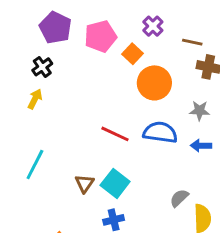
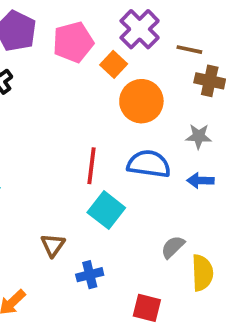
purple cross: (153, 26) -> (140, 29), size x1.5
red line: (115, 134) -> (92, 166), turned 72
brown triangle: (84, 183) -> (53, 245), moved
cyan square: (115, 183) -> (106, 210), moved

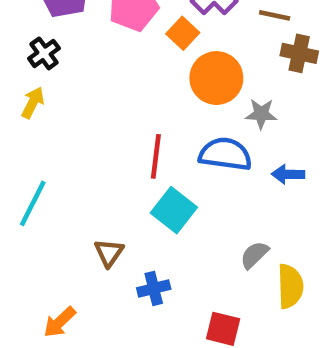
gray star: (199, 136) -> (261, 114), moved

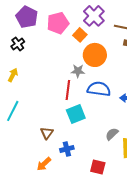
yellow arrow: (33, 103) -> (13, 75), moved
gray star: (261, 114) -> (78, 71), moved
cyan square: (174, 210) -> (76, 114), turned 30
orange arrow: (60, 322) -> (44, 164), moved

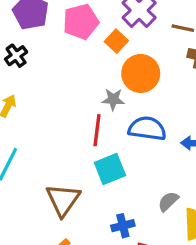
brown triangle: (47, 133) -> (63, 200), size x1.6
blue cross: (67, 149) -> (123, 226), moved

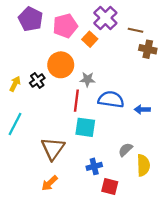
black cross: (16, 56) -> (37, 80), moved
orange circle: (141, 73) -> (61, 65), moved
cyan square: (110, 169) -> (85, 127), turned 30

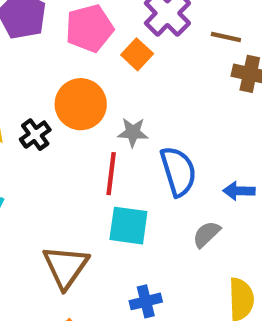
blue semicircle: (111, 99) -> (178, 171), turned 65
gray semicircle: (125, 150) -> (206, 234), moved

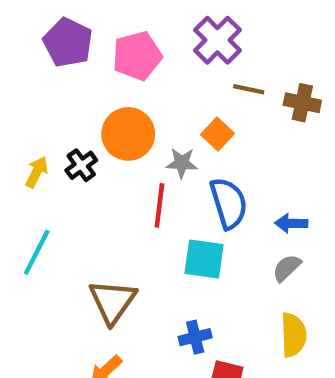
brown line: (226, 37) -> (249, 89), moved
orange square: (137, 54) -> (217, 134), moved
cyan square: (128, 226) -> (204, 259), moved
gray semicircle: (206, 234) -> (287, 268), moved

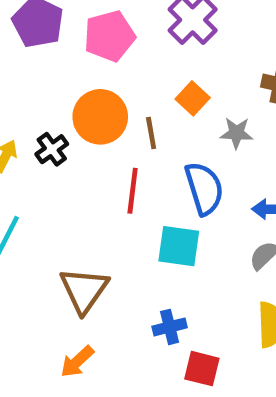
brown line: (249, 89) -> (151, 133), moved, turned 68
orange square: (217, 134) -> (193, 98), moved
gray star: (182, 163) -> (236, 133), moved

